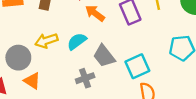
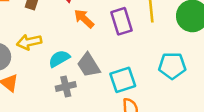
cyan semicircle: (77, 41) -> (59, 59), moved

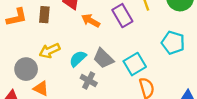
cyan pentagon: (172, 66) -> (173, 43), turned 30
gray cross: (66, 86) -> (89, 81), turned -35

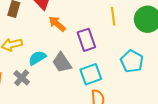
purple rectangle: (122, 16) -> (86, 40), moved
gray cross: (89, 81) -> (22, 78), moved

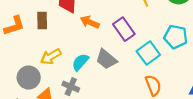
cyan square: (91, 74) -> (148, 53), moved

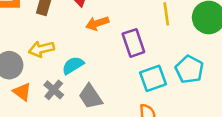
orange arrow: (90, 22) -> (97, 23), turned -60
gray trapezoid: (106, 59) -> (90, 97), moved

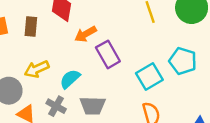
purple rectangle: (133, 43) -> (108, 54), moved
gray trapezoid: (90, 97) -> (93, 106), turned -44

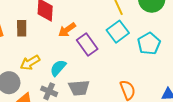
cyan pentagon: (183, 61) -> (149, 44), turned 30
cyan square: (149, 76) -> (118, 32), moved

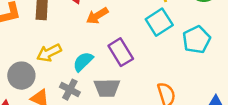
purple rectangle: (87, 45) -> (121, 52), moved

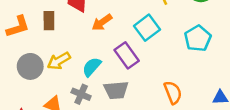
cyan square: (159, 22) -> (147, 28), moved
gray circle: (21, 76) -> (30, 66), moved

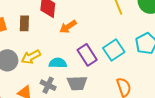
cyan square: (147, 28) -> (114, 50), moved
cyan semicircle: (92, 67) -> (58, 63), turned 48

